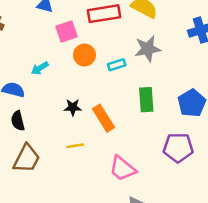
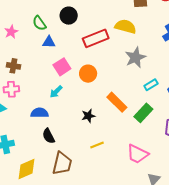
pink square: (67, 31) -> (62, 67), moved
cyan rectangle: (117, 65) -> (151, 85), moved
green rectangle: (146, 100) -> (143, 113), moved, turned 60
orange rectangle: (103, 118) -> (117, 102), moved

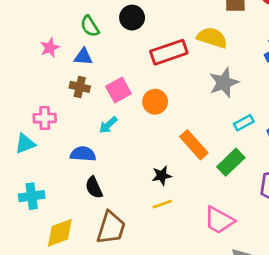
pink star: (11, 32) -> (50, 48), moved
blue triangle: (49, 42) -> (83, 57), moved
brown cross: (13, 66) -> (80, 87), moved
black star: (88, 116) -> (162, 176), moved

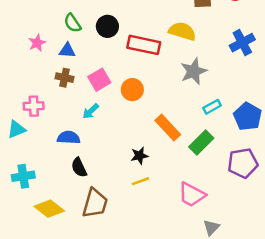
black circle: (132, 18) -> (107, 26), moved
red rectangle: (169, 52) -> (144, 45), turned 32
yellow diamond: (60, 233) -> (49, 209), turned 60

